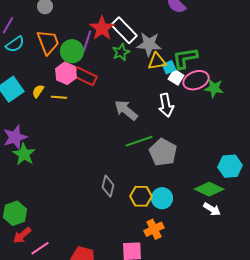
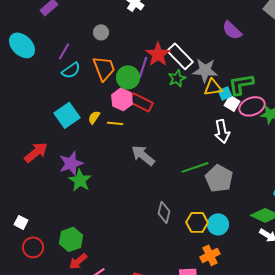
gray arrow: (126, 110) -> (143, 155), moved

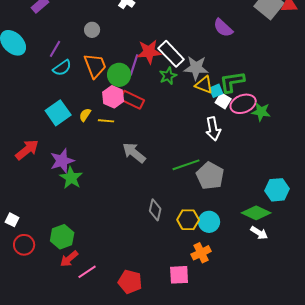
red star: (158, 54) -> (149, 52), turned 30
yellow triangle: (213, 87) -> (204, 85), turned 30

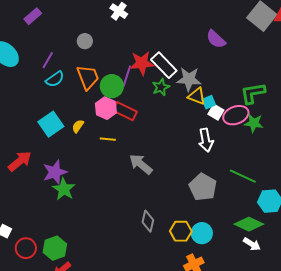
green L-shape: (232, 82) -> (253, 93), moved
yellow line: (106, 121) -> (108, 139), moved
gray arrow: (134, 153) -> (141, 164), moved
green line: (186, 165) -> (243, 176), moved, turned 44
red circle: (24, 245) -> (26, 248), moved

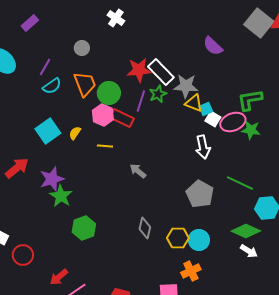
purple line: (127, 76) -> (141, 101), moved
gray arrow: (141, 164) -> (138, 171), size x0.7
green hexagon: (55, 248) -> (84, 228), moved

